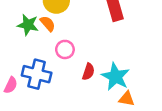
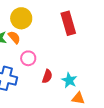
cyan star: (115, 77) -> (69, 80), size x0.7

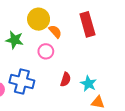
orange semicircle: (14, 37) -> (55, 32), moved
pink circle: (28, 58) -> (46, 51), moved

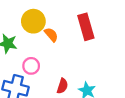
pink circle: (46, 51) -> (31, 66), moved

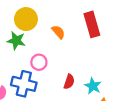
yellow circle: (33, 21) -> (26, 19), moved

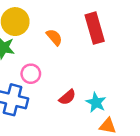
red semicircle: (69, 82) -> (67, 97), turned 32

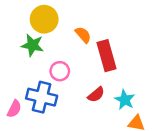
red rectangle: (95, 28) -> (106, 56), moved

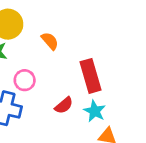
red rectangle: (106, 56) -> (90, 76), moved

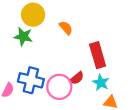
pink circle: (25, 80) -> (59, 87), moved, size x1.5

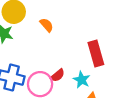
red rectangle: (98, 55) -> (96, 53), moved

